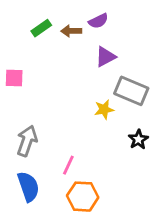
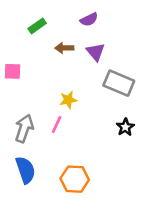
brown arrow: (71, 31) -> (64, 48), moved
purple triangle: (106, 57) -> (96, 52), turned -42
yellow star: (104, 109) -> (68, 100), moved
pink line: (68, 165) -> (57, 125), moved

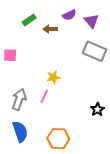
brown arrow: (64, 48) -> (50, 29), moved
purple triangle: (96, 52) -> (91, 21), moved
gray rectangle: (119, 83) -> (94, 51), moved
black star: (125, 127) -> (97, 109), moved

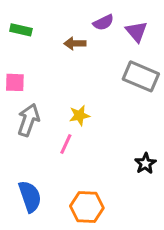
green rectangle: (29, 20) -> (21, 30), moved, turned 48
gray arrow: (19, 99) -> (28, 120), moved

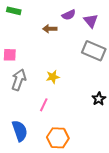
green rectangle: (21, 30) -> (14, 11), moved
pink line: (66, 144) -> (44, 105), moved
black star: (145, 163) -> (99, 99), moved

